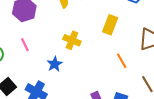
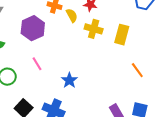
yellow cross: (72, 40) -> (94, 29), moved

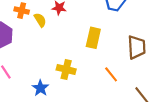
yellow cross: (94, 29) -> (66, 69), moved

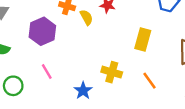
orange line: (111, 74) -> (149, 81), moved

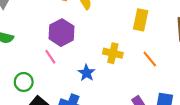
purple hexagon: (42, 31) -> (61, 33), moved
green circle: (13, 86) -> (24, 82), moved

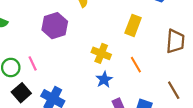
pink line: (50, 57) -> (33, 63), moved
blue star: (86, 73) -> (104, 80), moved

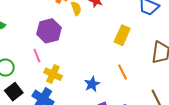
yellow cross: (101, 53) -> (53, 74), moved
pink line: (33, 63) -> (37, 56), moved

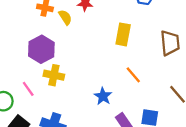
pink line: (37, 56) -> (28, 89), moved
yellow cross: (53, 74) -> (54, 75), moved

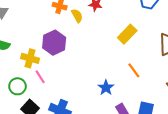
yellow rectangle: (123, 34) -> (127, 34), turned 30
yellow cross: (54, 75) -> (30, 58), moved

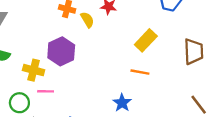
orange line: (134, 70) -> (140, 72), moved, turned -42
pink line: (40, 77) -> (46, 91), turned -56

